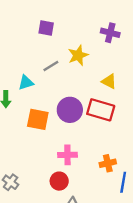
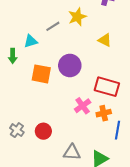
red rectangle: (101, 110) -> (107, 87), moved
pink cross: (67, 155) -> (83, 106), moved, turned -35
red circle: (59, 181) -> (43, 131), moved

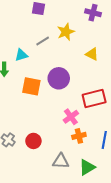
red rectangle: (107, 87) -> (94, 99), turned -30
orange cross: (104, 113) -> (79, 136), moved

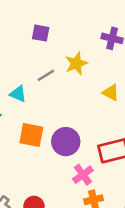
cyan triangle: (21, 55) -> (18, 94), turned 40
purple circle: (59, 78) -> (66, 142), moved

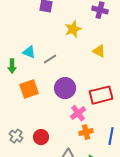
gray line: (46, 75) -> (50, 59), moved
orange square: (31, 135) -> (29, 89), moved, turned -30

